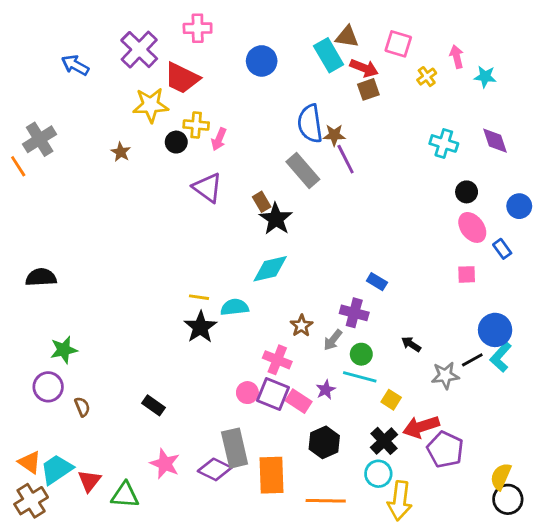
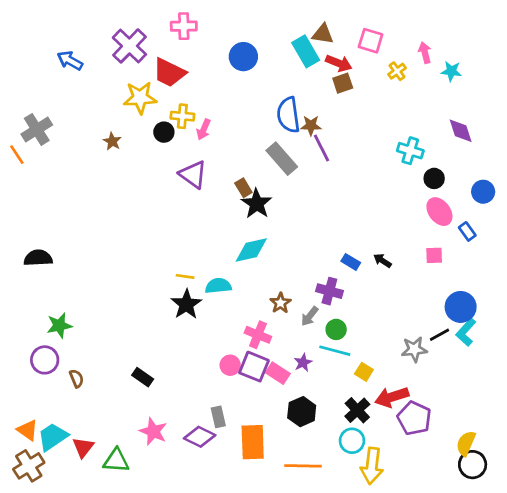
cyan cross: (444, 143) -> (410, 151), moved
black arrow: (411, 344) -> (382, 261), moved
gray rectangle: (235, 448) -> (218, 417), size x0.6

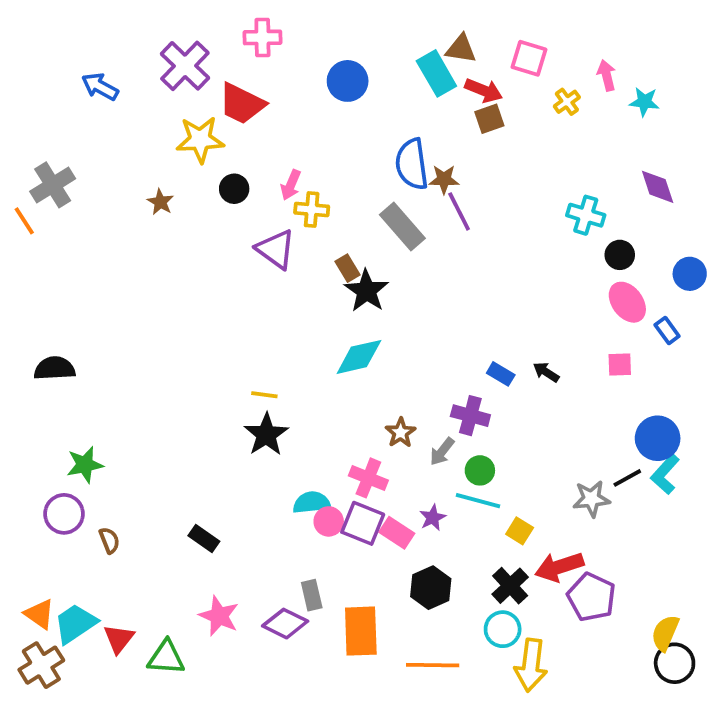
yellow cross: (182, 116) -> (312, 210), moved
cyan semicircle: (218, 286) -> (312, 503), moved

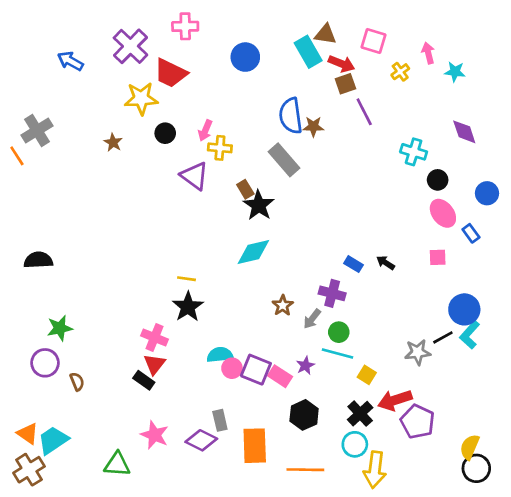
purple line: (459, 211) -> (364, 112), moved
pink cross: (368, 478) -> (154, 337), moved
red triangle: (119, 639) -> (154, 364), moved

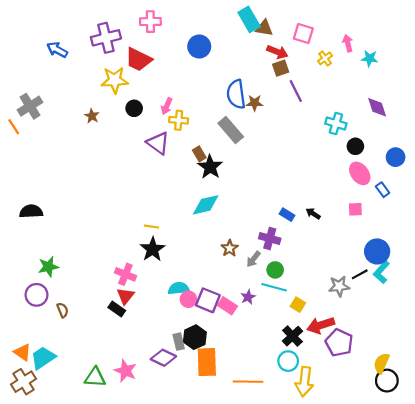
purple cross: (130, 46) -> (106, 38), turned 32
cyan rectangle: (308, 52) -> (249, 19), moved
black hexagon: (304, 415) -> (195, 337), moved
pink star: (154, 435) -> (125, 371), moved

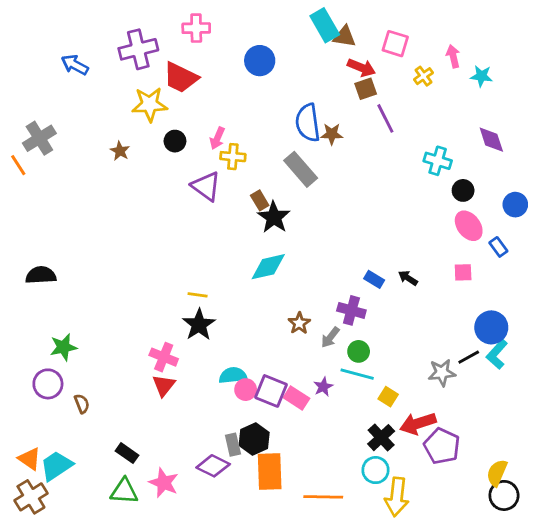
black rectangle: (117, 309) -> (127, 453), moved

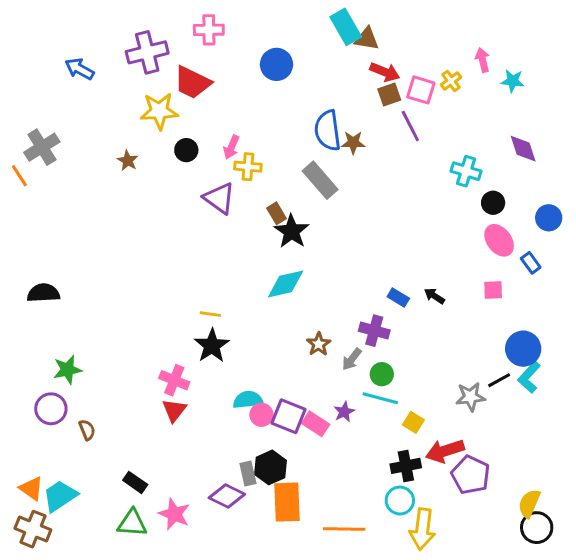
pink square: (395, 44) -> (421, 90), moved
black cross: (381, 438) -> (406, 466), turned 32
brown cross: (31, 497) -> (33, 529), turned -36

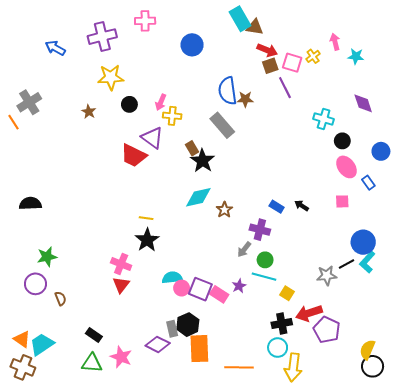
red trapezoid: (192, 82) -> (134, 156), moved
brown star: (319, 344) -> (224, 210), moved

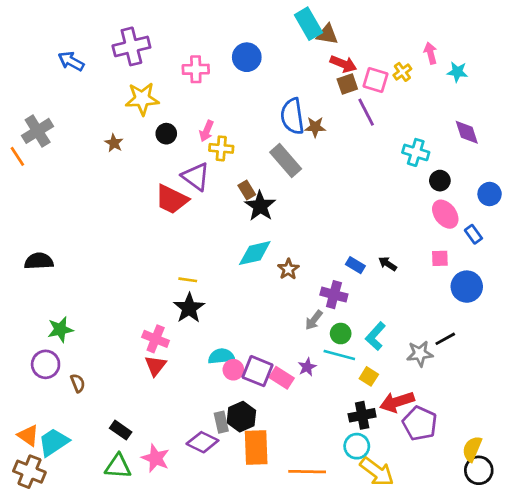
pink cross: (145, 21) -> (196, 69), moved
blue circle: (363, 242) -> (467, 287), moved
cyan L-shape: (367, 262) -> (376, 336), moved
yellow arrow: (293, 367) -> (377, 472), turned -60

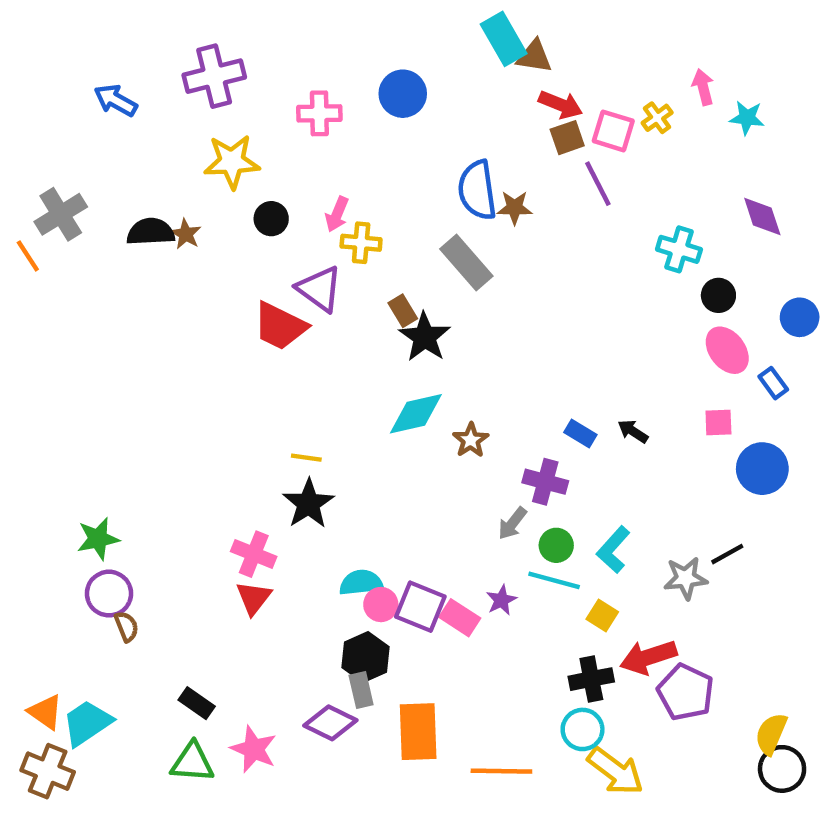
black semicircle: (39, 261) -> (151, 232), moved
purple circle: (46, 364) -> (109, 594), moved
black hexagon: (241, 417) -> (365, 657), moved

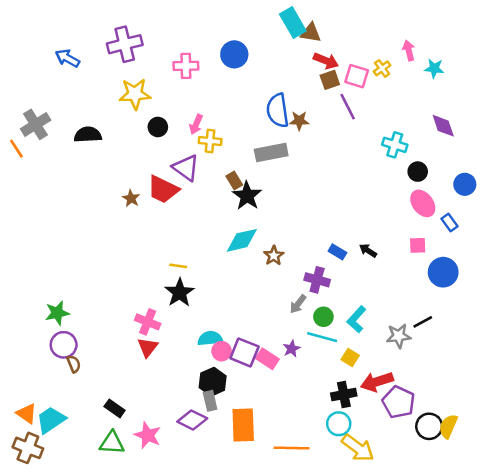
brown star: (186, 234) -> (131, 198), moved
gray rectangle: (466, 262) -> (271, 152), turned -60
black circle: (782, 769) -> (429, 426), moved

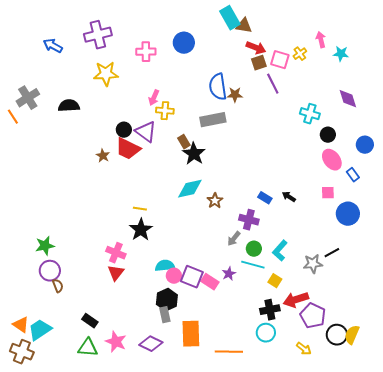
black circle: (158, 127) -> (124, 130), moved
purple diamond: (192, 420) -> (151, 344), moved
yellow arrow: (358, 448) -> (304, 349), moved, size x0.6

